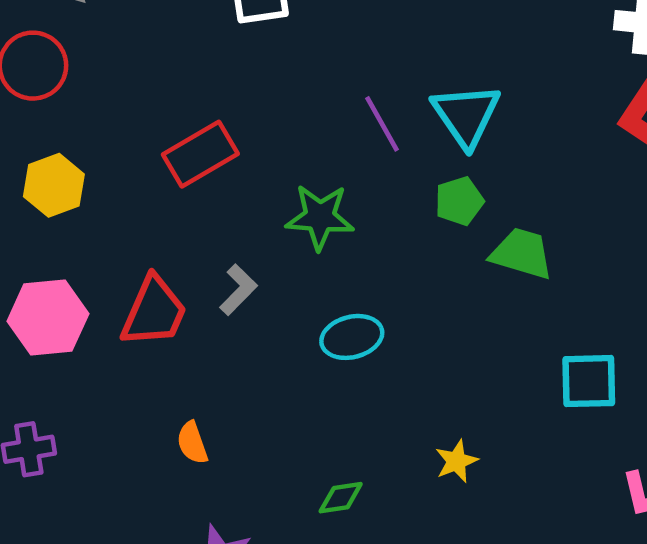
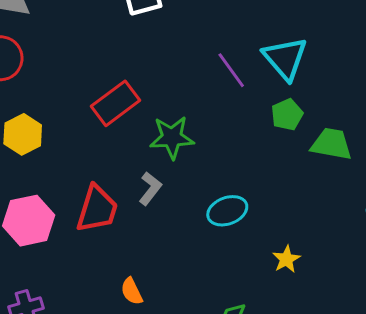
green star: (320, 217) -> (172, 137), moved
yellow star: (456, 461) -> (286, 259), moved

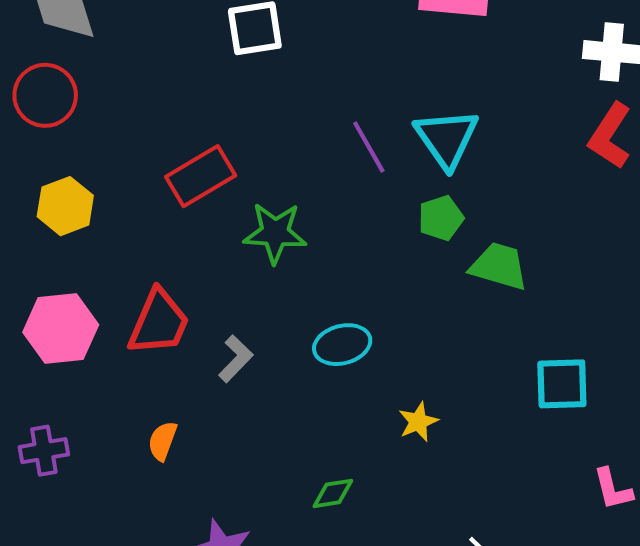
gray L-shape: (150, 188) -> (236, 359), moved
orange semicircle: (132, 291) -> (162, 441), moved, turned 40

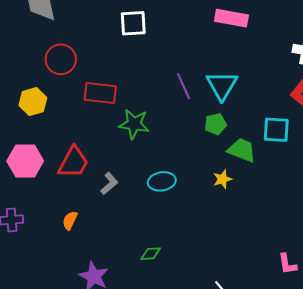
red circle: (45, 95) -> (61, 59), moved
red rectangle: (201, 176) -> (100, 93), turned 32
cyan square: (562, 384) -> (276, 130), moved
yellow star: (418, 422) -> (222, 179), moved

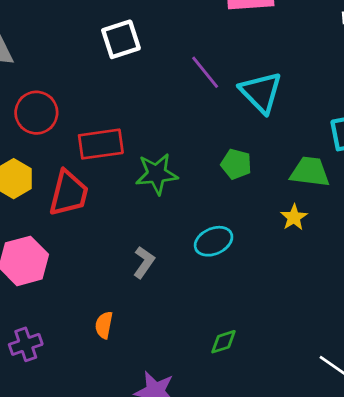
purple line: (184, 86) -> (205, 72), moved
green pentagon: (216, 124) -> (236, 164), moved, turned -30
red trapezoid: (73, 162) -> (69, 193), moved

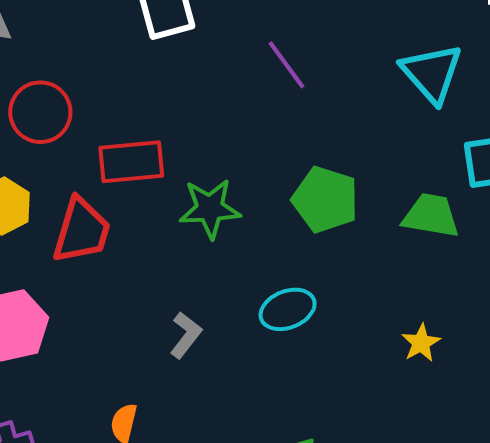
cyan triangle: (261, 92) -> (432, 73), moved
green pentagon: (236, 164) -> (325, 200), size x1.5
yellow star: (294, 217) -> (421, 343), moved

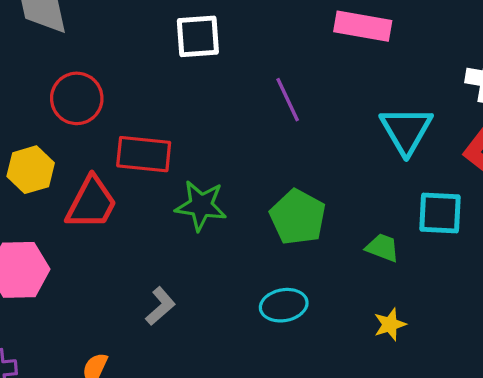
green trapezoid: (431, 216) -> (382, 248), size x0.7
cyan ellipse: (288, 309) -> (284, 305), moved
yellow star: (421, 343) -> (390, 324), moved

